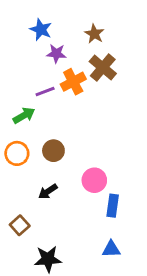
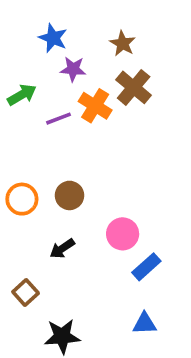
orange cross: (73, 82) -> (95, 106), turned -30
green arrow: (24, 115) -> (22, 95), moved
blue rectangle: (113, 206) -> (146, 267), turned 40

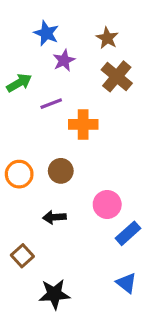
purple star: (73, 69) -> (64, 60), turned -30
orange cross: (95, 106) -> (83, 124), moved, turned -32
black arrow: (62, 249) -> (54, 217), turned 30
blue triangle: (145, 324) -> (126, 283), turned 40

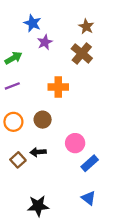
brown star: (107, 38) -> (86, 27), moved
purple line: (51, 104) -> (12, 86), moved
brown square: (22, 256) -> (18, 160), moved

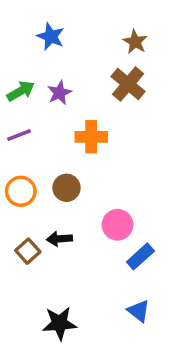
purple star: (45, 42) -> (59, 93), moved

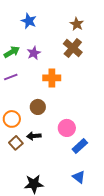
orange circle: (21, 191) -> (12, 119), moved

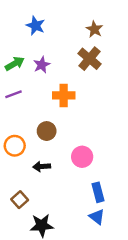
brown square: (16, 143) -> (20, 200), moved
blue rectangle: (80, 146) -> (98, 192), moved, turned -63

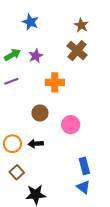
orange circle: (15, 146) -> (12, 144), moved
pink circle: (82, 157) -> (71, 125), moved

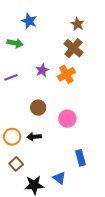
green arrow: (12, 55) -> (15, 43), moved, turned 42
purple star: (36, 56) -> (42, 70), moved
orange cross: (55, 82) -> (66, 74), moved, turned -30
blue triangle: (83, 187) -> (59, 178), moved

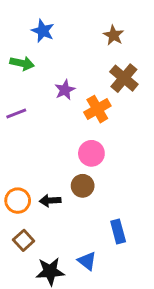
brown cross: (73, 48) -> (124, 78), moved
purple star: (42, 70) -> (65, 90), moved
brown circle: (38, 108) -> (83, 186), moved
pink circle: (67, 119) -> (91, 153), moved

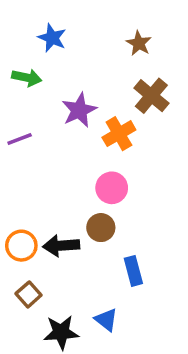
purple star: (65, 90) -> (79, 110), size x1.4
black arrow: (50, 201) -> (61, 246), size x1.4
blue rectangle: (118, 232) -> (133, 271), moved

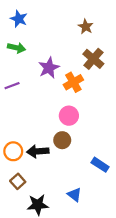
blue star: (52, 38) -> (19, 19), moved
blue rectangle: (133, 271) -> (100, 165), moved, turned -42
blue triangle: (106, 320) -> (74, 195), moved

